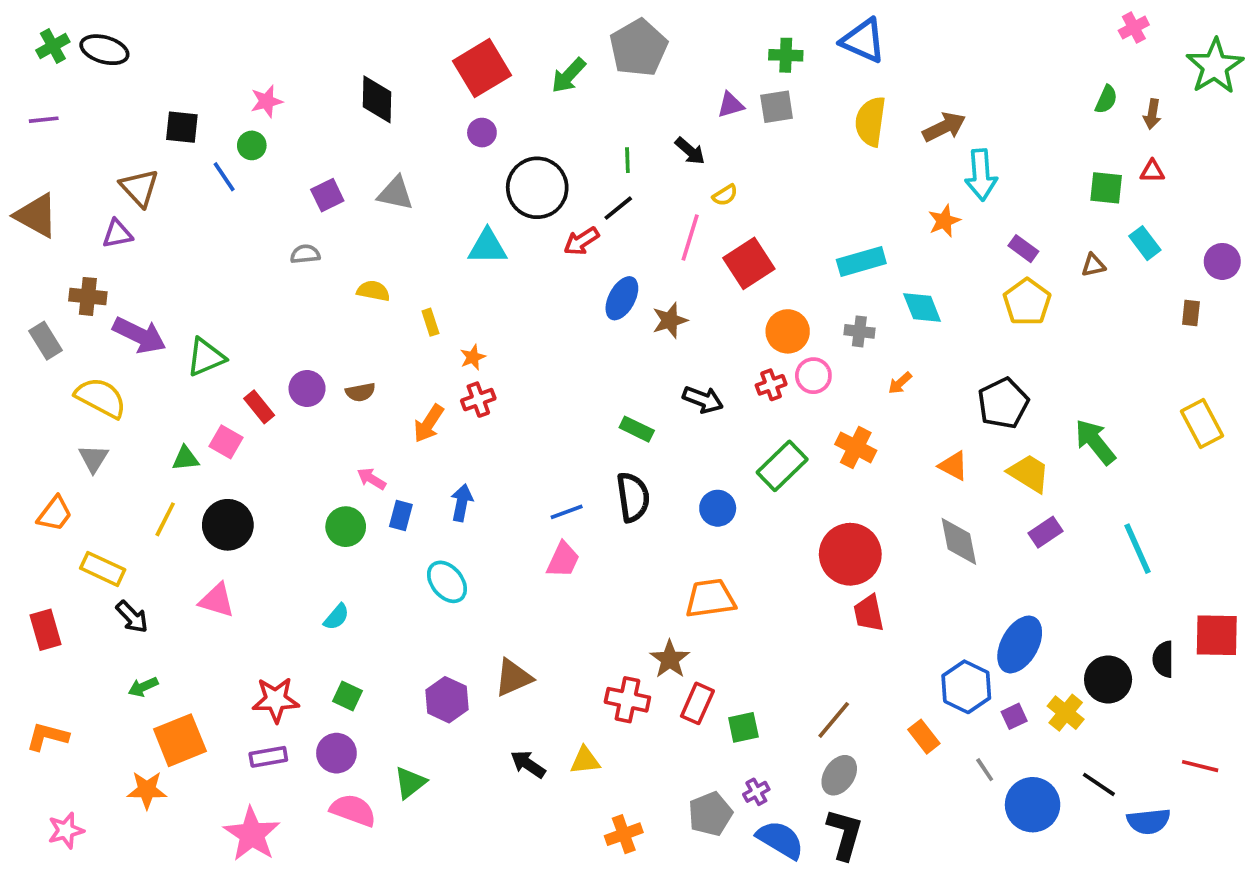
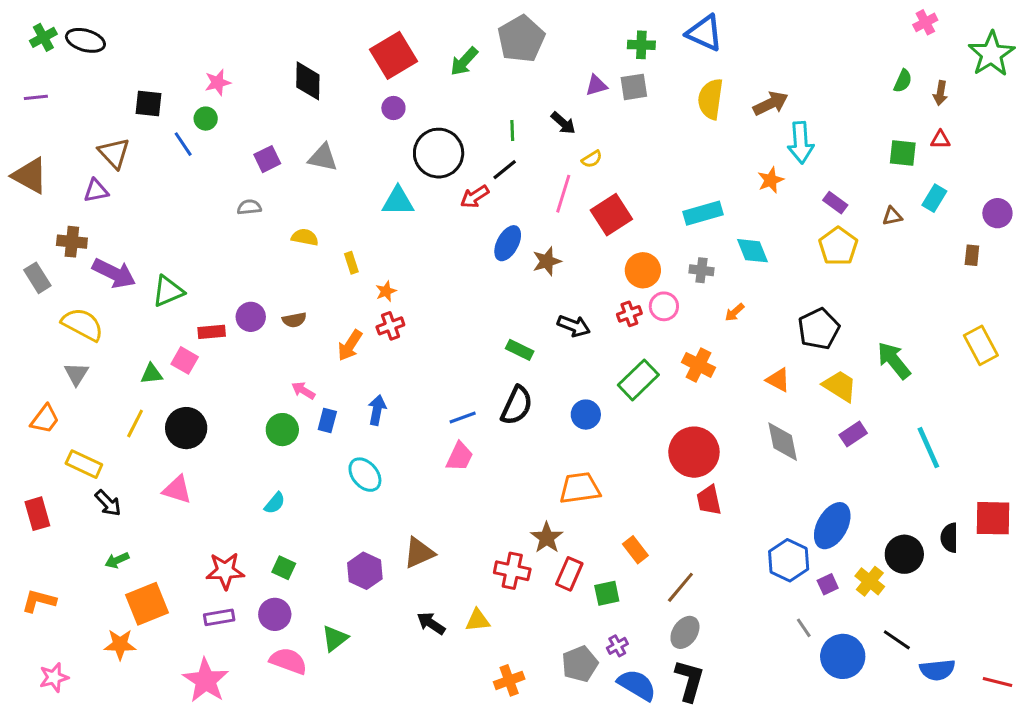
cyan rectangle: (1145, 243) -> (934, 198), turned 68
red rectangle: (259, 407) -> (212, 332), turned -56
black semicircle: (633, 497) -> (517, 405), turned 33
orange rectangle: (924, 737) -> (635, 550), moved
red line: (1200, 766) -> (997, 682), moved

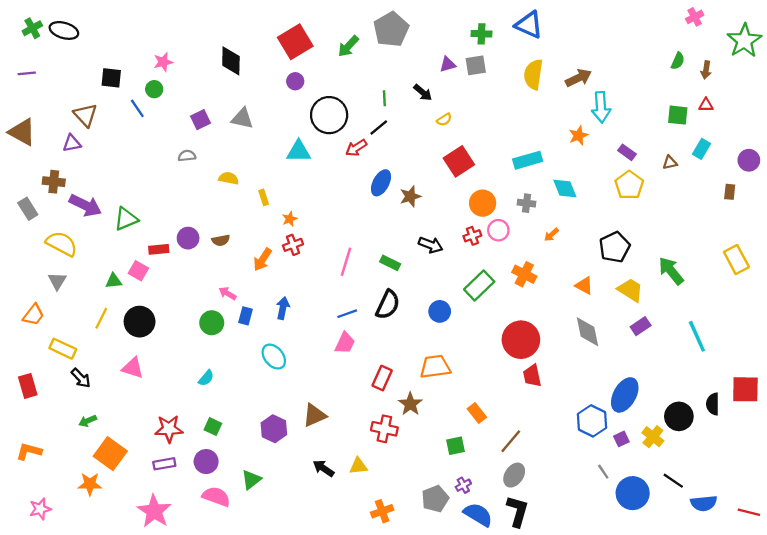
pink line: (563, 194) -> (346, 262), moved
red rectangle: (569, 574) -> (382, 378), moved
orange square: (147, 604) -> (110, 454), turned -32

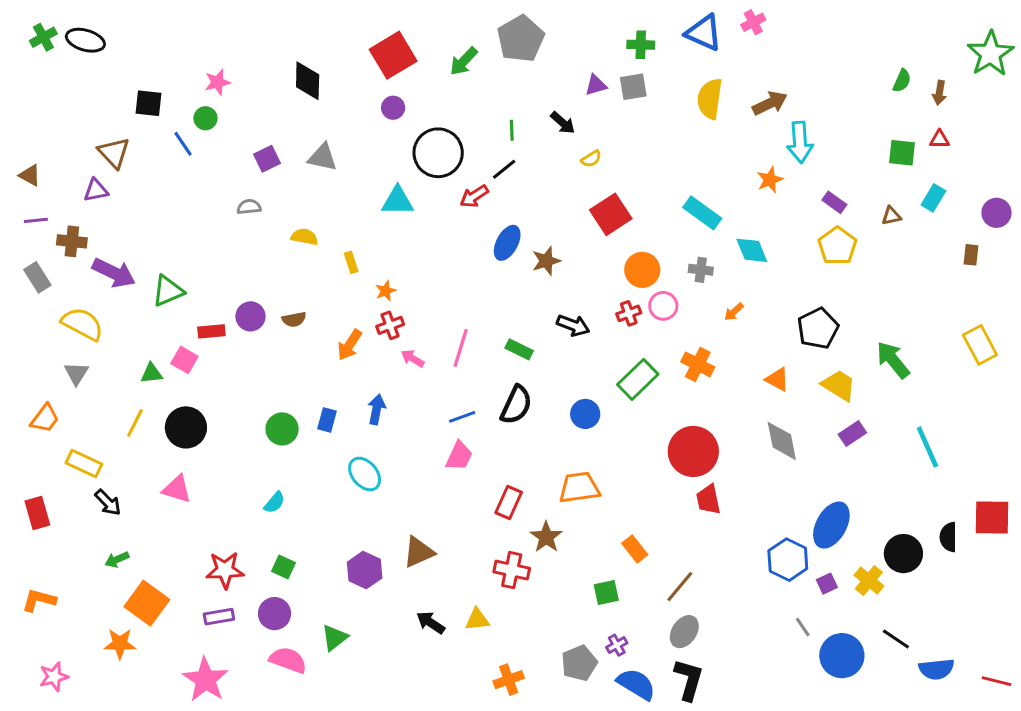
pink cross: (695, 17) -> (753, 22), moved
purple line: (27, 73) -> (36, 220), moved
brown triangle: (22, 132) -> (30, 175), size x0.6
cyan rectangle: (528, 160) -> (702, 213), turned 52
pink arrow: (228, 293) -> (413, 358), moved

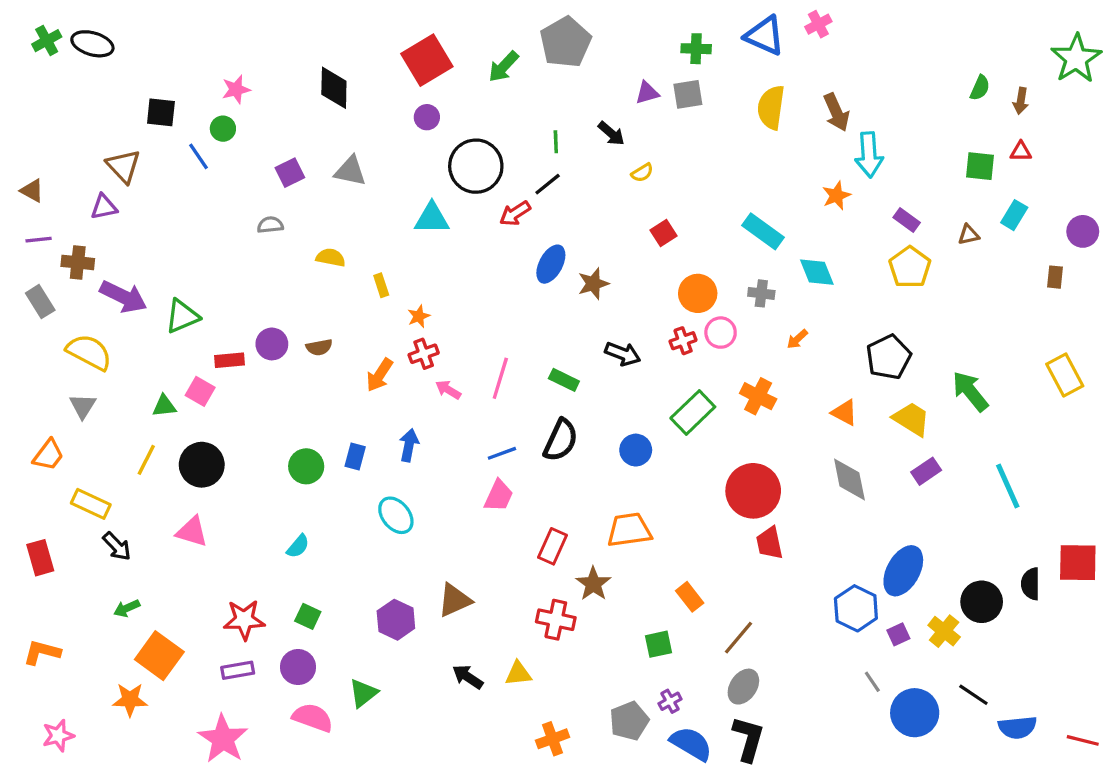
brown arrow: (770, 103) -> (836, 112), turned 92
red square: (611, 214) -> (663, 233), size x0.6

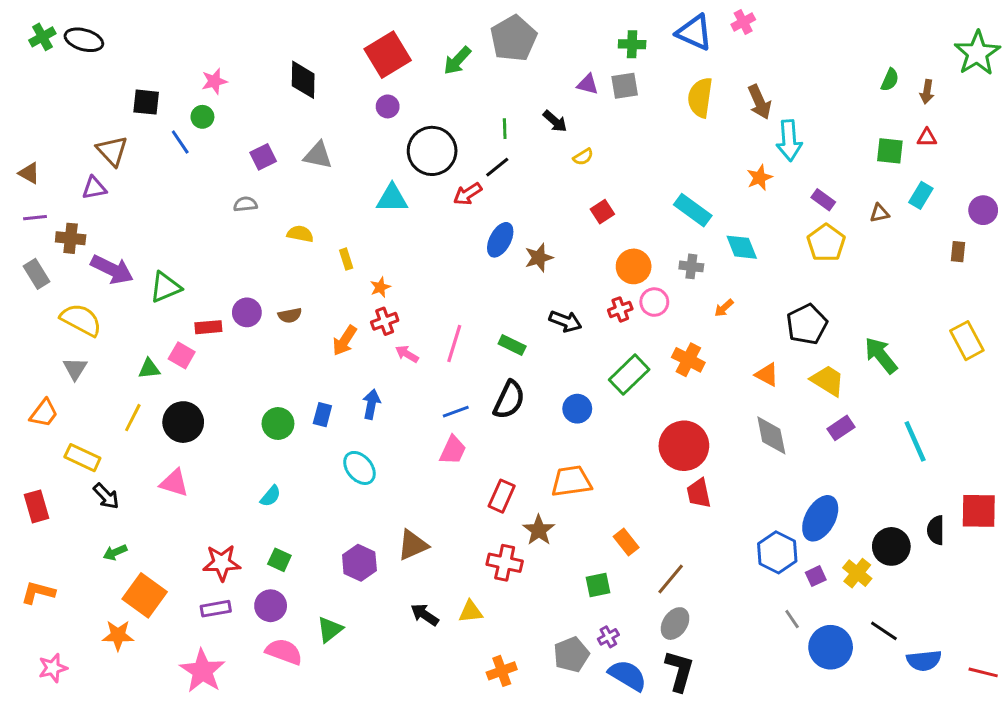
purple triangle: (647, 93) -> (588, 84), turned 30

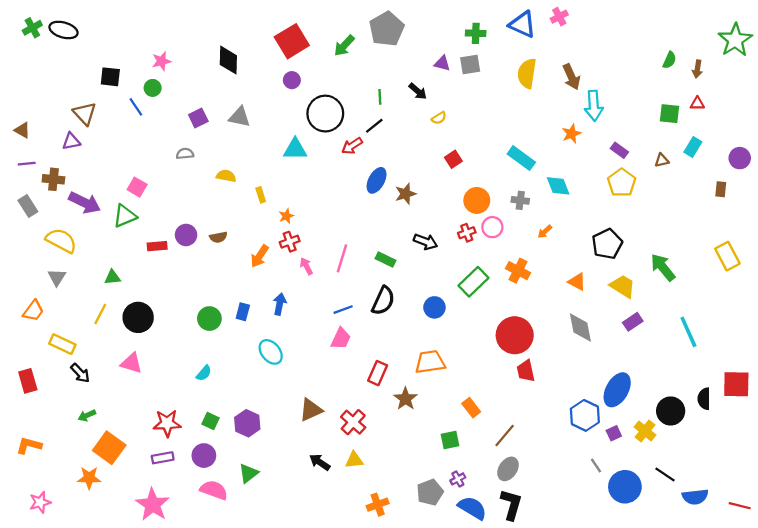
pink arrow: (407, 354) -> (306, 266), turned 30
pink square: (182, 355) -> (137, 187), moved
purple hexagon: (359, 563) -> (247, 423), moved
red cross: (505, 563) -> (353, 422), moved, turned 30

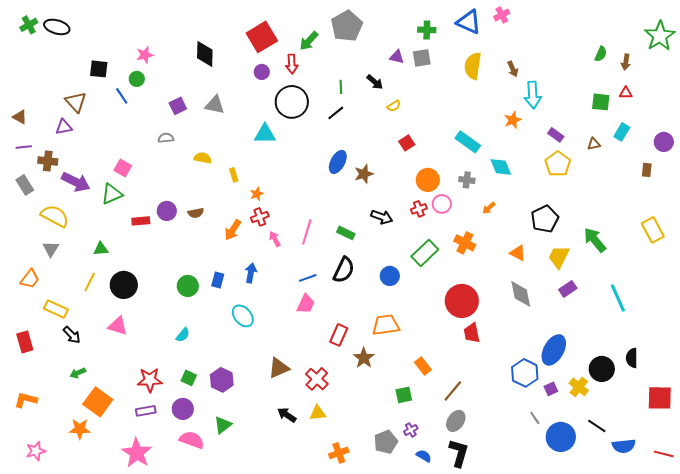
brown arrow: (571, 77) -> (513, 69), size x0.7
red arrow: (352, 146) -> (292, 64), moved, turned -60
yellow trapezoid: (623, 286) -> (559, 257), turned -95
red square: (736, 384) -> (660, 398), moved
blue semicircle: (472, 508) -> (424, 456), size x0.6

